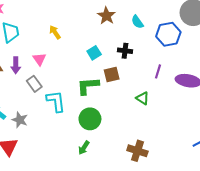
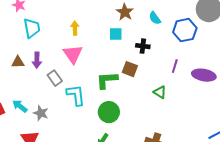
yellow arrow: (55, 32) -> (75, 28), turned 32
cyan square: (94, 53) -> (116, 34), moved, turned 32
pink triangle: (39, 59) -> (73, 54), moved, size x1.5
brown square: (112, 75) -> (130, 69), turned 35

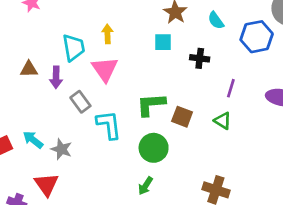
cyan trapezoid: (32, 28) -> (74, 48), moved
brown triangle: (18, 62) -> (29, 69), moved
purple line: (175, 66) -> (231, 88), moved
brown square: (130, 69) -> (182, 117), moved

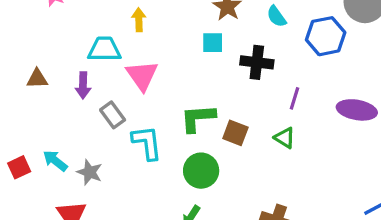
yellow arrow: (107, 34) -> (139, 20), moved
cyan trapezoid: (74, 48) -> (104, 49), turned -80
black cross: (200, 58) -> (257, 62), size x1.4
brown triangle: (29, 69) -> (37, 79), moved

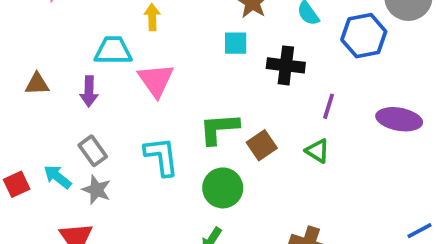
gray rectangle: (113, 115) -> (93, 151), moved
brown square: (235, 133) -> (262, 145), turned 35

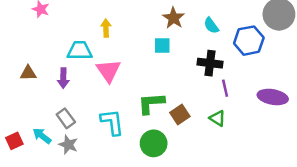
black cross: (286, 65) -> (210, 63), moved
purple line: (329, 106) -> (225, 88), turned -30

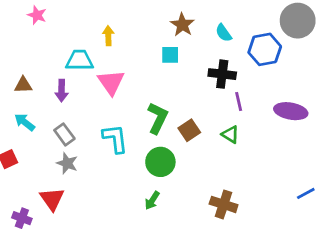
green L-shape: (151, 103) -> (158, 118), turned 120
cyan arrow: (42, 136) -> (25, 122), moved

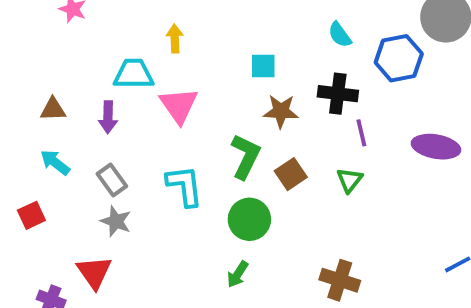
brown star: (182, 25) -> (281, 111), moved, turned -30
green triangle: (230, 134) -> (350, 180), turned 36

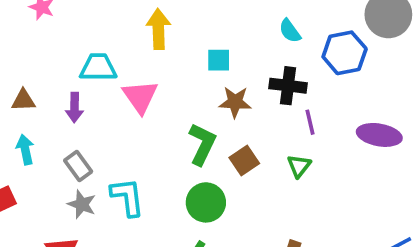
yellow arrow: (175, 39) -> (158, 29), moved, size x1.5
cyan arrow: (55, 162) -> (25, 150), turned 40
cyan L-shape: (185, 186) -> (127, 197), moved

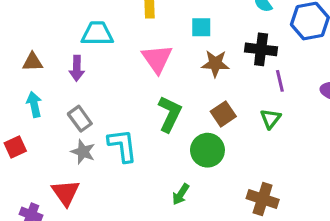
pink triangle: (140, 97) -> (157, 59), moved
green L-shape: (202, 144) -> (170, 114), moved
green circle: (206, 202) -> (207, 150), moved

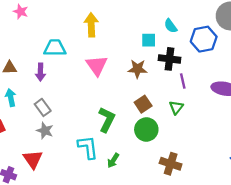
cyan square: (201, 27) -> (149, 40), moved
green L-shape: (170, 114) -> (107, 120), moved
cyan L-shape: (122, 145) -> (88, 147), moved
green circle: (207, 150) -> (146, 129), moved

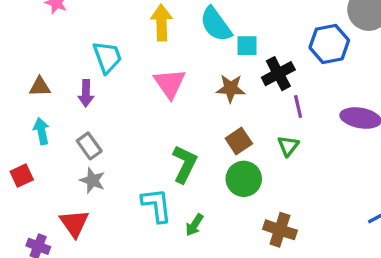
cyan semicircle: (171, 26) -> (216, 24), moved, size x1.6
cyan trapezoid: (55, 48) -> (107, 57), turned 70
black cross: (169, 59) -> (278, 74), turned -35

